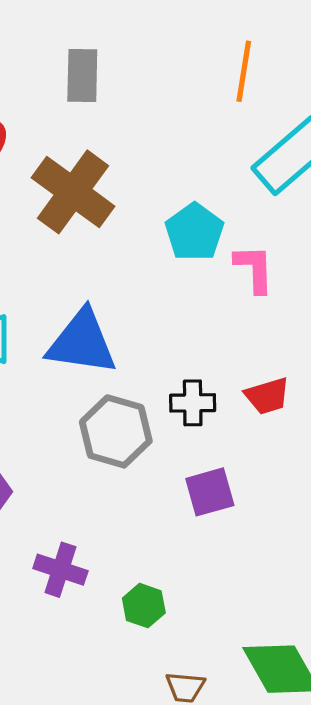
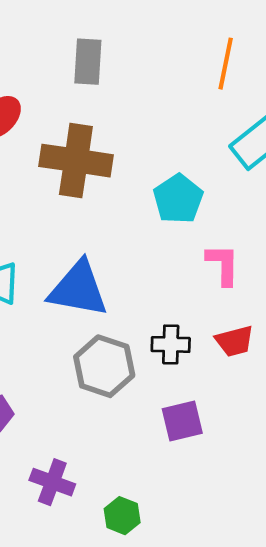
brown cross: (73, 192) -> (76, 161), turned -30
pink L-shape: (254, 269) -> (223, 265), moved

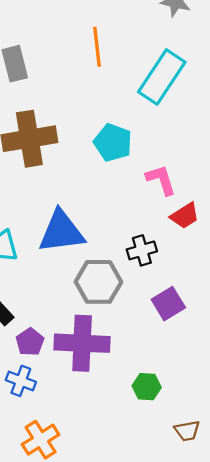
orange line: (226, 64) -> (97, 47), moved
red trapezoid: (235, 341) -> (185, 216), moved
purple cross: (52, 482) -> (82, 343), moved, size x1.6

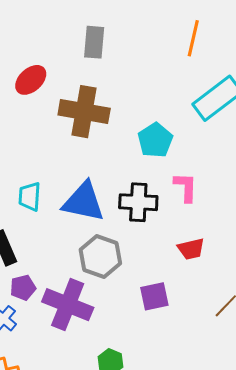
orange line: (97, 47) -> (193, 38), moved
red trapezoid: (185, 216) -> (191, 249), moved
black cross: (142, 250) -> (138, 202), moved, size x1.4

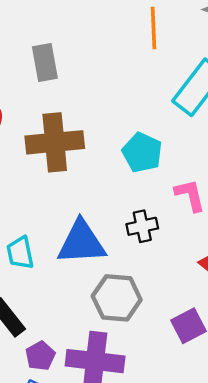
black cross: (138, 202) -> (142, 226), size x0.7

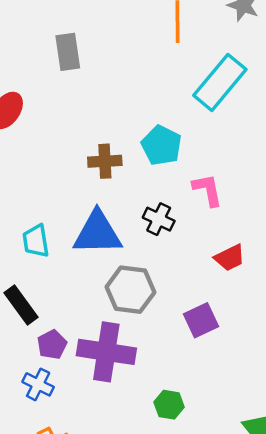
brown cross: (55, 142) -> (105, 161), moved, size x0.6
black cross: (142, 226) -> (159, 219), turned 36

